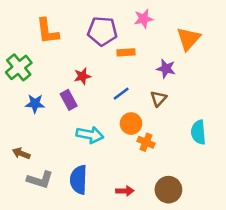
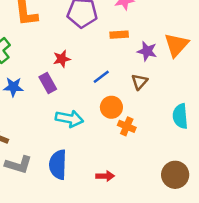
orange triangle: (188, 39) -> (176, 45), moved
orange rectangle: (126, 52) -> (119, 35), moved
brown circle: (168, 190) -> (175, 175), moved

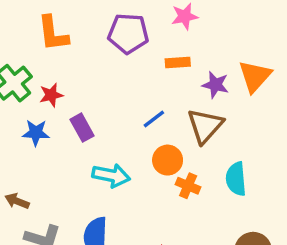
red star: (62, 59) -> (51, 95), moved
brown triangle: (139, 82) -> (205, 126), size x1.6
cyan semicircle: (180, 116) -> (236, 179), moved

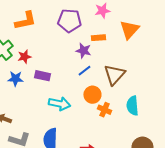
orange L-shape: (53, 33) -> (25, 21), turned -95
orange triangle: (255, 76) -> (129, 30), moved
purple star: (215, 85) -> (83, 51), moved
purple rectangle: (82, 128) -> (42, 76), turned -49

